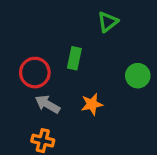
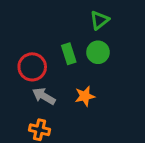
green rectangle: (74, 58) -> (69, 54), turned -30
green circle: (138, 76) -> (98, 52), moved

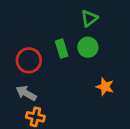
gray arrow: (44, 96) -> (26, 93), moved
orange star: (85, 96) -> (105, 87), moved, turned 30

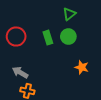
red circle: (29, 60) -> (16, 37), moved

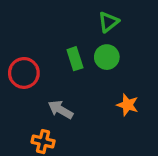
red circle: (16, 37) -> (24, 73), moved
gray arrow: (20, 72) -> (61, 110), moved

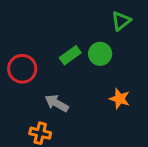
green triangle: (108, 22) -> (121, 21), moved
green rectangle: (75, 59) -> (70, 55), turned 72

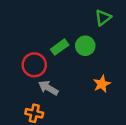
red circle: (22, 69) -> (34, 65), moved
orange star: (120, 99) -> (102, 84), turned 30

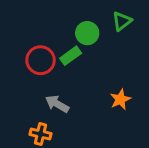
green circle: (85, 46) -> (87, 33), moved
red circle: (34, 65) -> (41, 60), moved

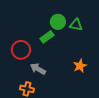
green triangle: (122, 21) -> (76, 25), moved, turned 48
red circle: (41, 60) -> (21, 50), moved

